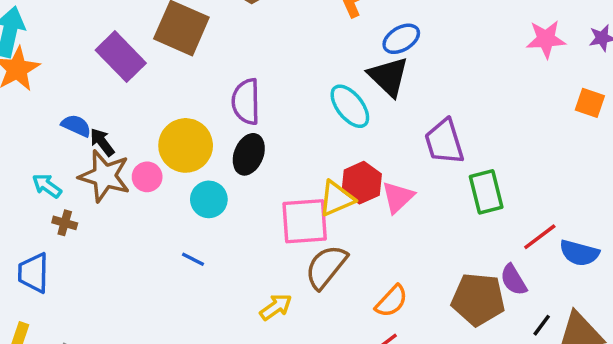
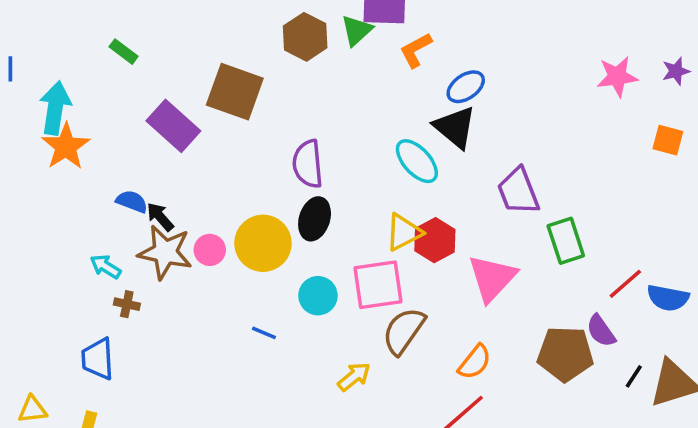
yellow circle: (186, 145) -> (263, 243), moved
pink triangle: (398, 197) -> (492, 278), moved, size x1.4
yellow triangle: (337, 198) -> (404, 232), moved
cyan circle: (209, 199) -> (318, 296), moved

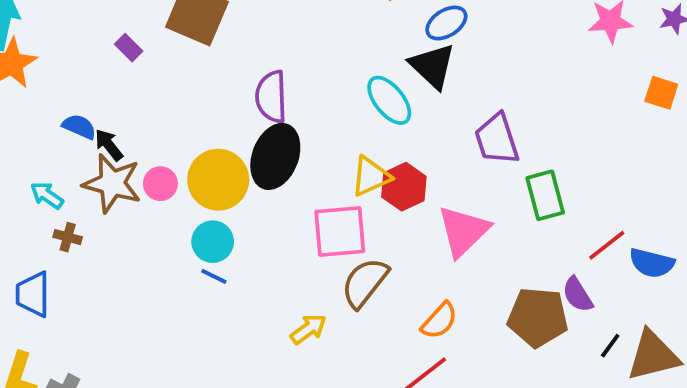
purple rectangle: (173, 126) -> (129, 48), size x0.5
black ellipse: (315, 219) -> (275, 156), size x1.4
cyan circle: (318, 296) -> (213, 242), moved

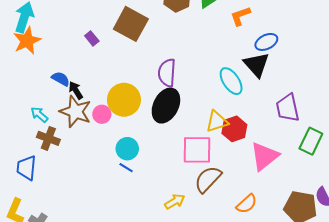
yellow circle: (218, 180) -> (124, 100), moved
green rectangle: (545, 195) -> (311, 141), turned 35
brown cross: (68, 237) -> (48, 138), size x1.5

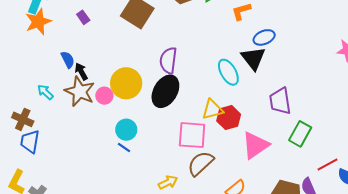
purple rectangle: (92, 38) -> (83, 17), moved
blue semicircle: (61, 79) -> (68, 60), turned 30
brown cross: (48, 138) -> (23, 119), moved

